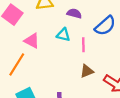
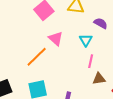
cyan triangle: (63, 35) -> (86, 40), turned 32
pink line: (83, 45) -> (91, 61), moved

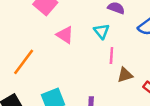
orange line: (37, 57) -> (24, 62), moved

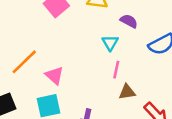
pink triangle: (65, 35) -> (55, 76), moved

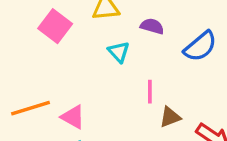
cyan triangle: (110, 43) -> (119, 52), moved
orange line: (24, 62) -> (31, 108), turned 40

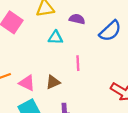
cyan triangle: (119, 52) -> (55, 38), turned -42
brown triangle: (170, 117) -> (53, 82), moved

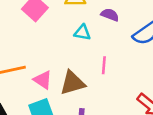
brown triangle: (53, 82) -> (73, 83), size x1.5

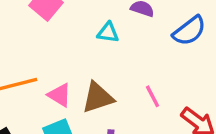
pink line: (104, 65) -> (153, 96), moved, turned -30

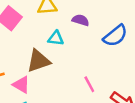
brown triangle: (98, 97) -> (38, 61), moved

